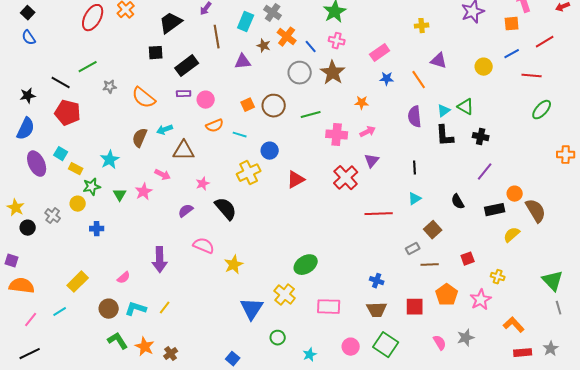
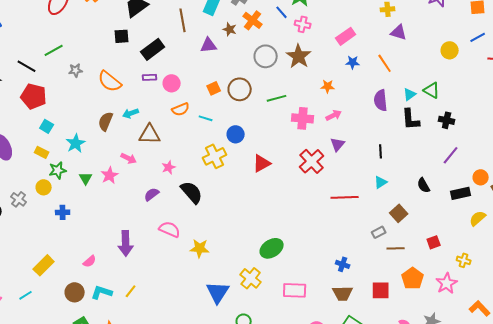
blue line: (311, 47) -> (282, 12), moved
purple triangle: (439, 61) -> (399, 32), moved
cyan square: (61, 154) -> (47, 126), moved
yellow star: (234, 265) -> (200, 248), turned 30

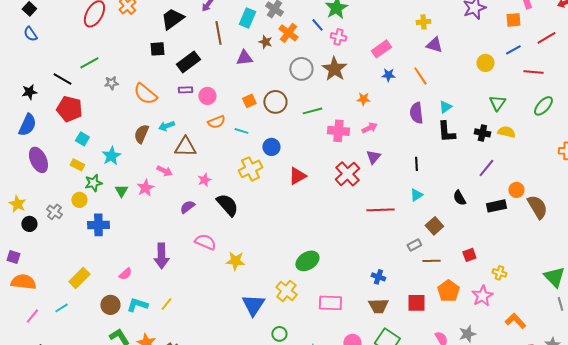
green triangle: (432, 90) -> (497, 103), moved, turned 36
blue cross: (63, 212) -> (98, 225), size x1.5
yellow semicircle: (478, 218) -> (506, 132), moved, turned 54

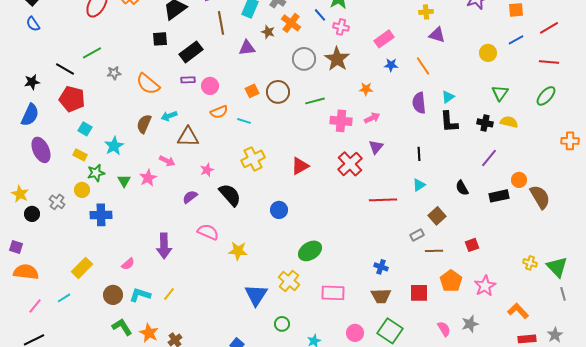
red line: (533, 72) -> (549, 62), moved
blue circle: (271, 147) -> (279, 210), moved
yellow cross: (499, 273) -> (530, 263), moved

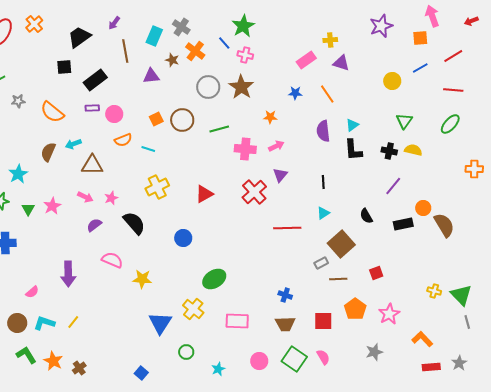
pink rectangle: (384, 39) -> (306, 60), moved
pink arrow: (167, 161) -> (85, 197), moved
brown square: (437, 216) -> (341, 244), size x1.5
pink semicircle: (444, 329) -> (323, 357), moved

